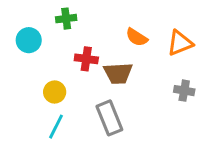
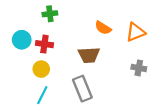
cyan circle: (29, 40) -> (22, 40), moved
red cross: (86, 59) -> (44, 44), moved

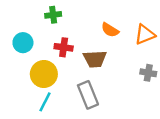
red cross: (44, 44) -> (64, 47), moved
yellow circle: (41, 69) -> (44, 74), size x1.5

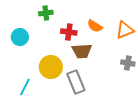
red cross: (64, 47) -> (69, 32), moved
yellow circle: (44, 74) -> (51, 67), moved
cyan line: (45, 102) -> (25, 87), moved

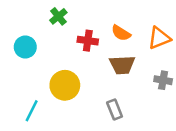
green cross: (46, 13) -> (58, 16), turned -32
brown trapezoid: (82, 51) -> (122, 65), moved
gray rectangle: (76, 82) -> (115, 110), moved, size x0.7

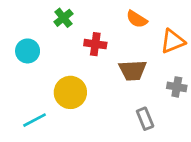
orange semicircle: (121, 33) -> (137, 19), moved
gray rectangle: (115, 110) -> (145, 119), moved
cyan line: (32, 111) -> (34, 120), turned 35

